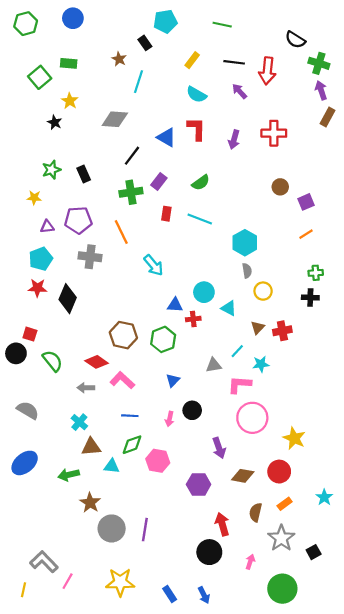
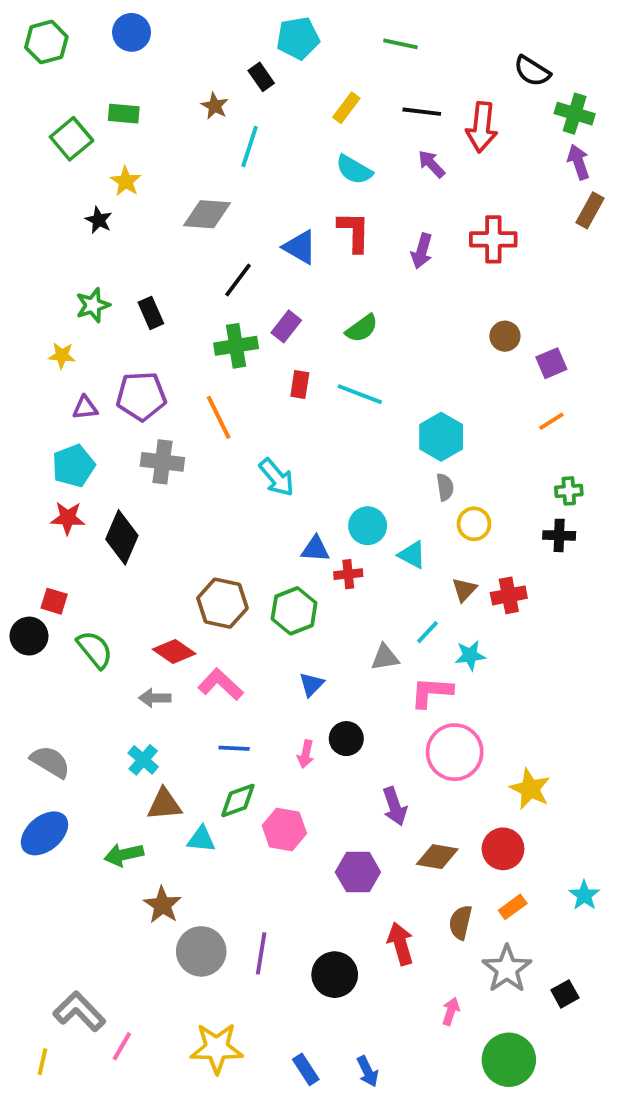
gray semicircle: (28, 410) -> (50, 762), moved
black circle: (209, 552) -> (335, 975), moved

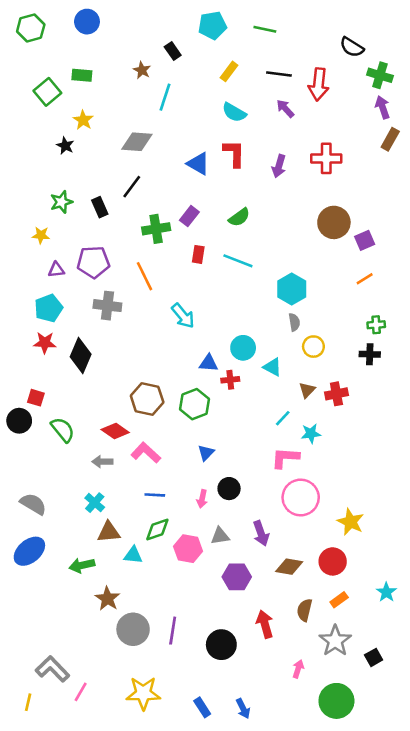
cyan pentagon: (298, 38) -> (212, 25), moved
black line: (238, 280) -> (132, 187), moved
brown circle: (505, 336) -> (334, 222), size x1.6
gray triangle: (385, 657) -> (220, 536), moved

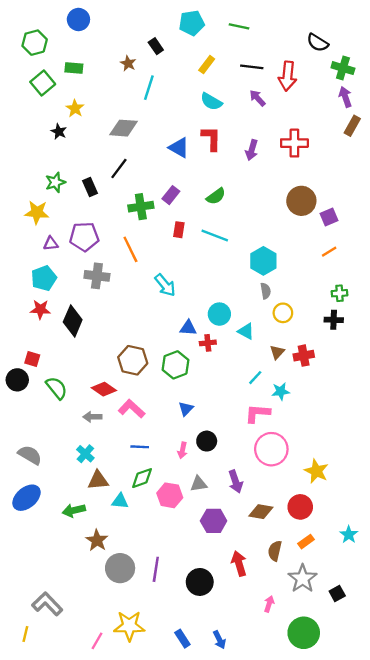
green hexagon: (31, 28) -> (35, 43), moved
yellow star: (41, 235) -> (37, 212), size x1.5
pink line: (81, 692) -> (97, 641), moved

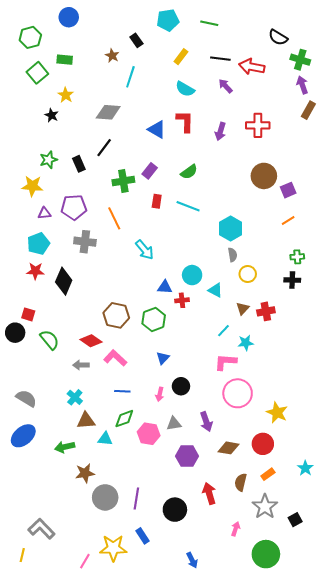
red arrow: (288, 76) -> (252, 67), turned 95
brown star: (97, 540) -> (85, 473), turned 30
blue rectangle: (182, 639) -> (143, 536), moved

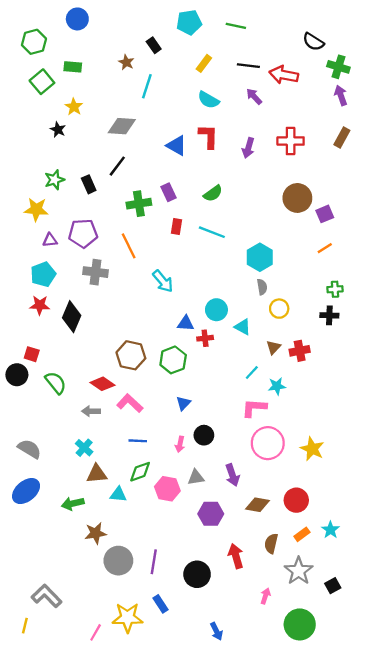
brown rectangle: (308, 110) -> (342, 138), moved
purple rectangle: (150, 171) -> (169, 192), turned -63
yellow star: (277, 413) -> (312, 449), moved
cyan star: (305, 468) -> (330, 530), moved

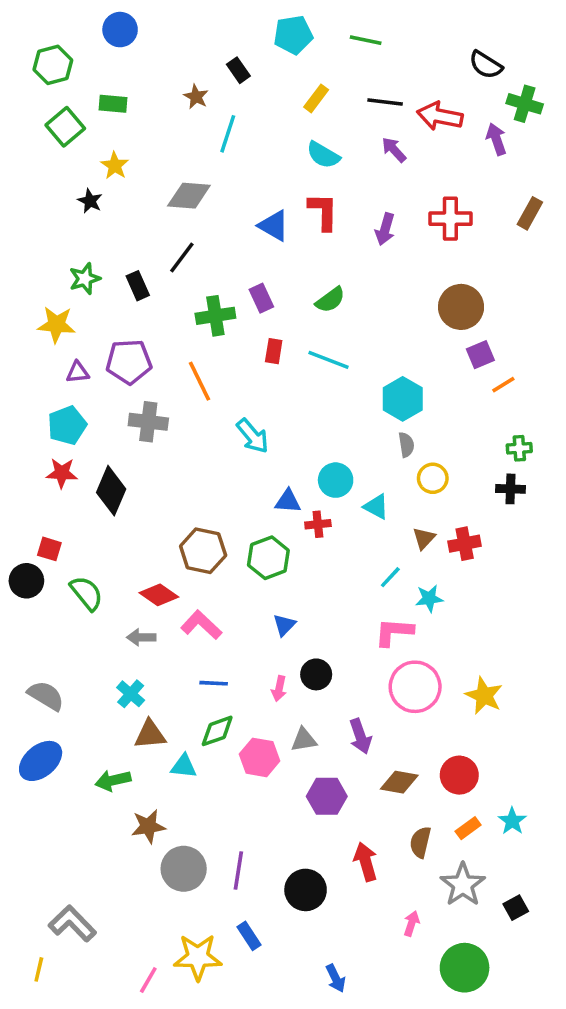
purple arrow: (341, 95) -> (496, 139), moved
purple square: (325, 214) -> (480, 355), moved

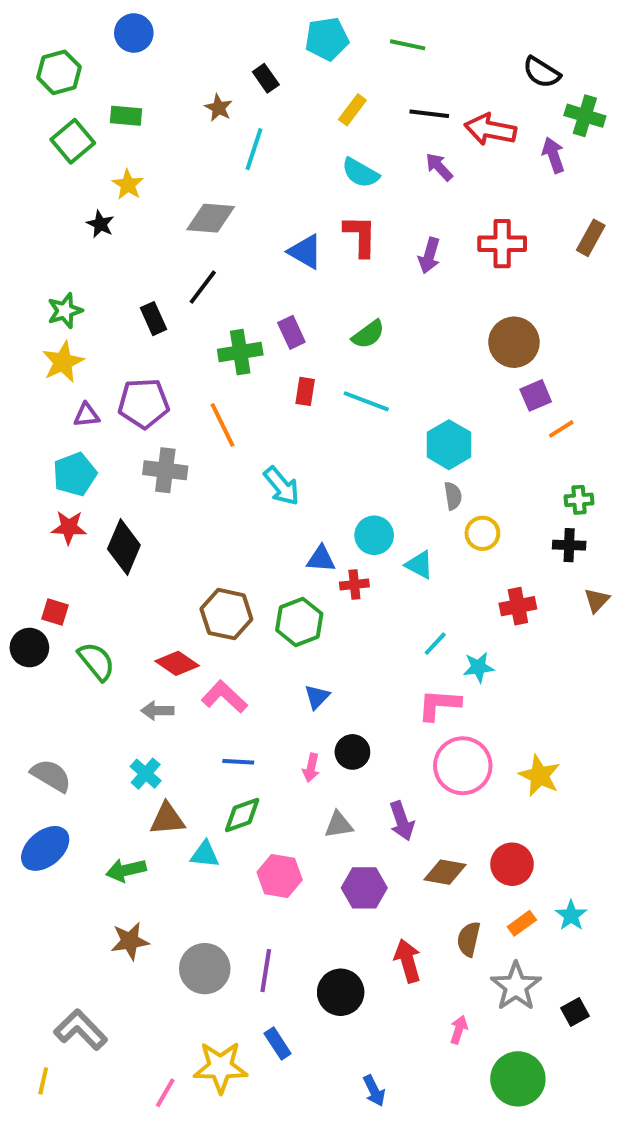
green star: (85, 279) -> (65, 311), moved
yellow star: (56, 325) -> (63, 362), turned -30
brown triangle: (424, 538) -> (597, 600), moved
pink hexagon: (260, 757) -> (280, 876), moved
brown star: (148, 826) -> (130, 941), moved

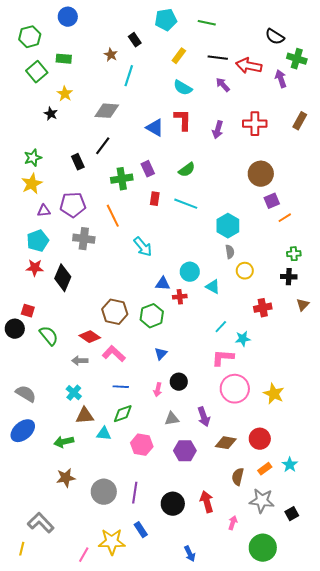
red arrow: (408, 961) -> (207, 502), moved
gray star: (516, 986) -> (262, 501), turned -30

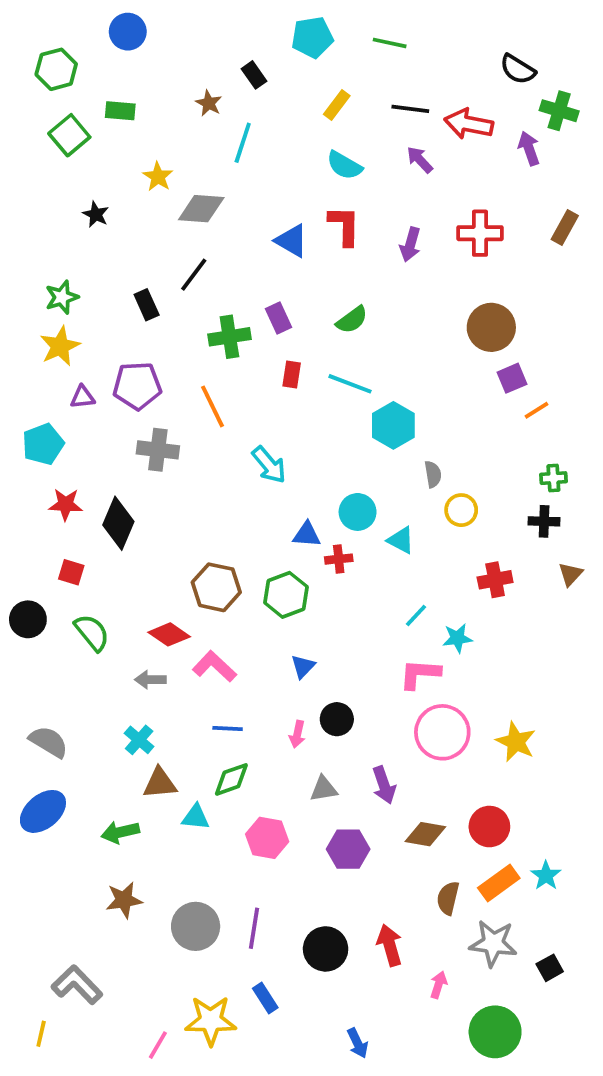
yellow star: (65, 94) -> (158, 177), moved
cyan hexagon: (228, 226) -> (393, 425), moved
cyan pentagon: (38, 241) -> (43, 444), moved
red square: (28, 311) -> (71, 572), moved
orange rectangle: (265, 469) -> (499, 883), size x1.5

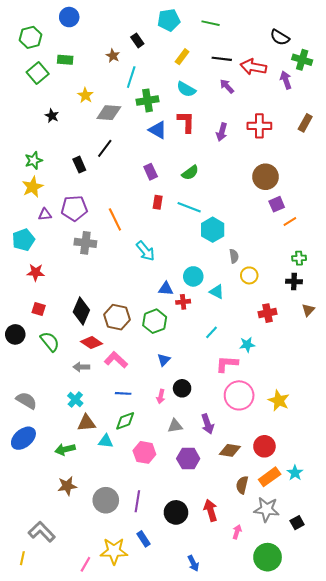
green cross: (229, 337) -> (147, 100), moved
black diamond: (118, 523) -> (81, 311), moved
cyan line: (416, 616) -> (212, 332), moved

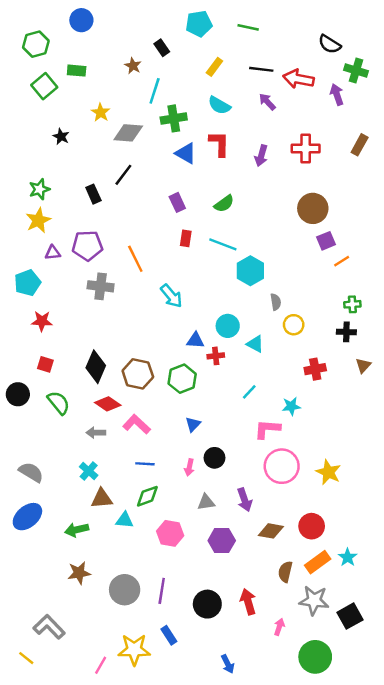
black square: (297, 523) -> (350, 616), size x1.5
yellow line: (22, 558) -> (26, 658), turned -64

